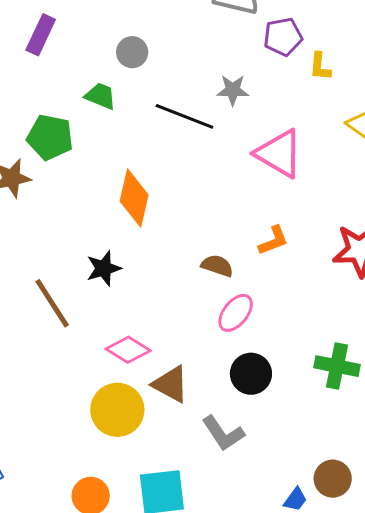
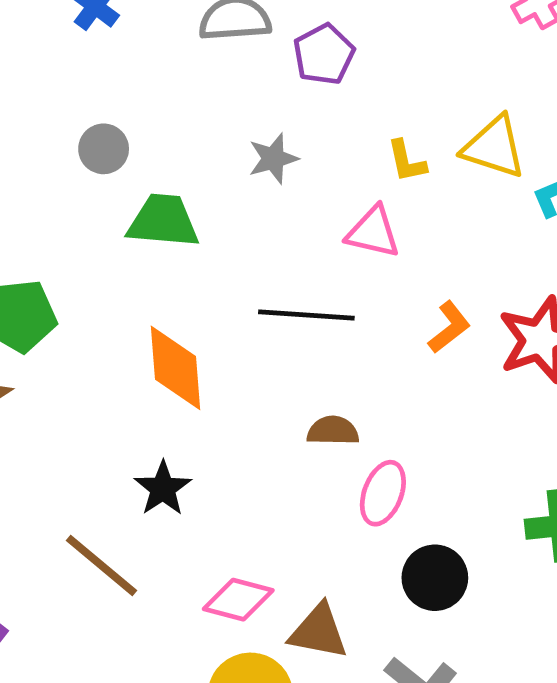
yellow L-shape: (320, 66) -> (407, 161), moved
green trapezoid: (100, 96) -> (163, 221), moved, size x1.4
black line: (184, 116) -> (306, 315), moved
pink triangle: (279, 153) -> (373, 232), size x0.7
orange L-shape: (273, 241) -> (449, 327), moved

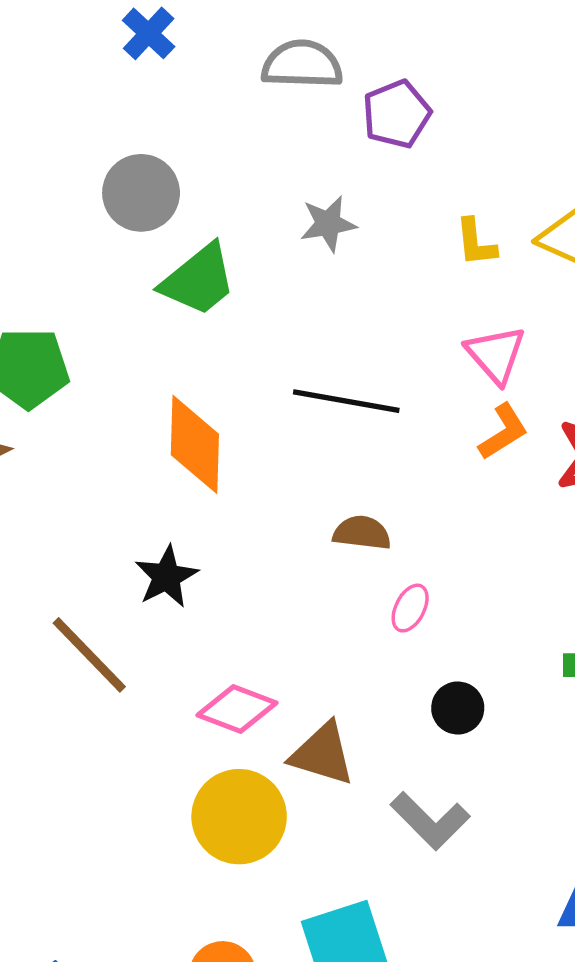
gray circle: (104, 149) -> (141, 193), size x1.4
green trapezoid: (163, 221) -> (199, 280), turned 130
pink triangle: (373, 232) -> (496, 354), moved, turned 30
pink ellipse: (383, 493) -> (410, 608), size x0.7
black circle: (435, 578) -> (458, 708), size x0.7

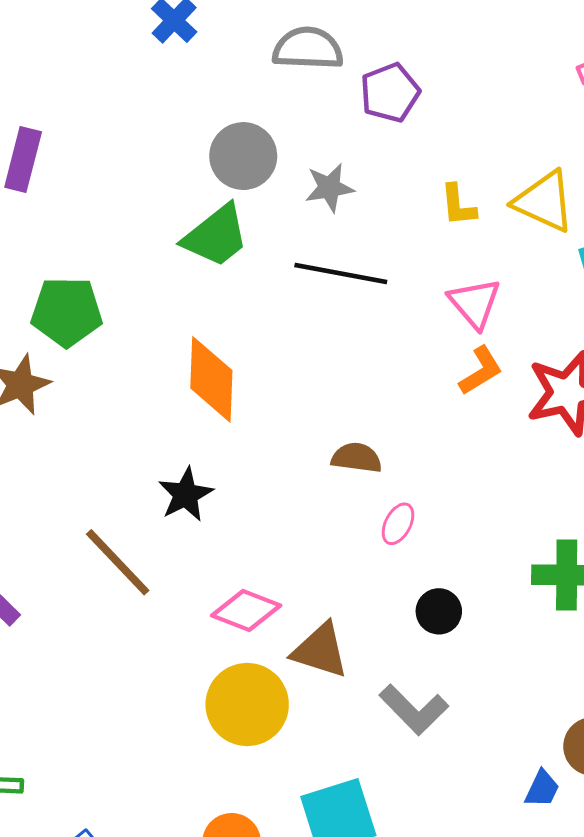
gray circle: (141, 193) -> (243, 156), moved
black line: (346, 401) -> (341, 274), moved

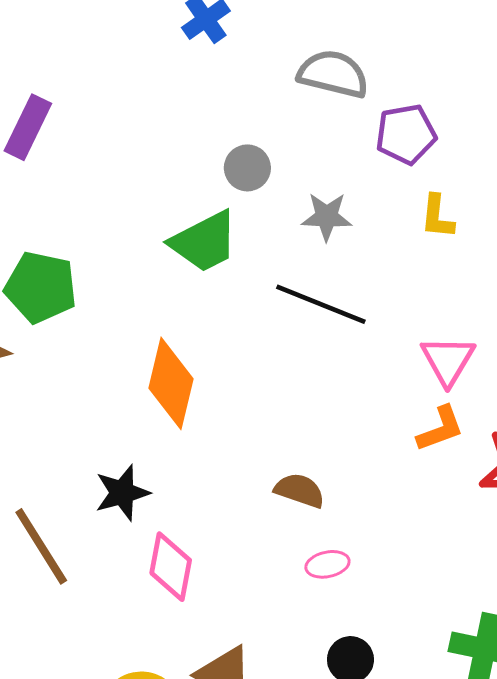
gray circle: (243, 156) -> (247, 168), size x0.7
yellow L-shape: (458, 205) -> (437, 217), moved
pink ellipse: (398, 524) -> (327, 564), turned 39
pink diamond: (246, 611) -> (171, 567), moved, turned 68

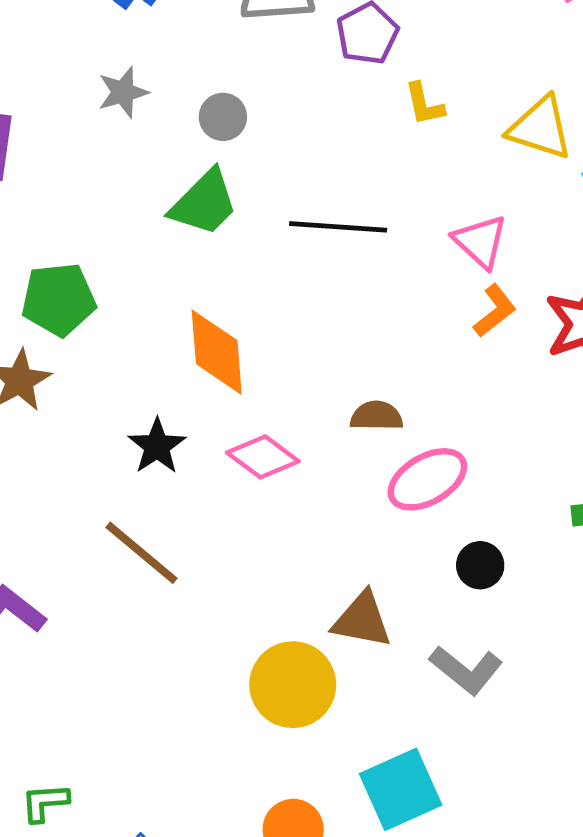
gray star: (327, 217) -> (123, 92), moved
black star: (122, 493) -> (157, 446), moved
pink ellipse: (327, 564) -> (427, 479), size x1.8
pink diamond: (171, 567) -> (263, 457), moved, turned -46

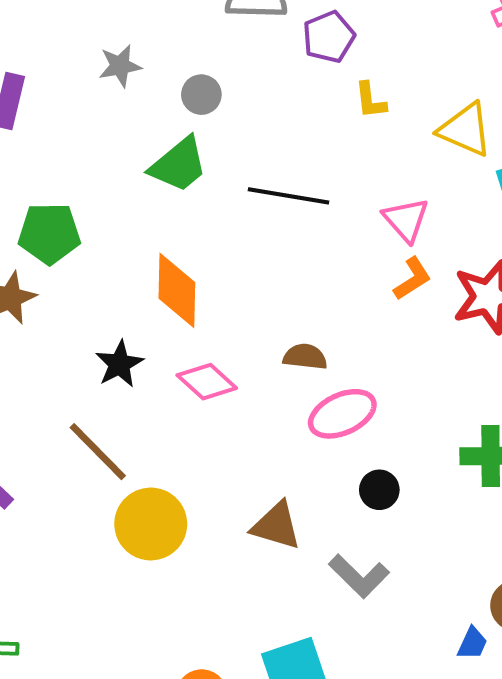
yellow circle: (293, 685) -> (151, 524), moved

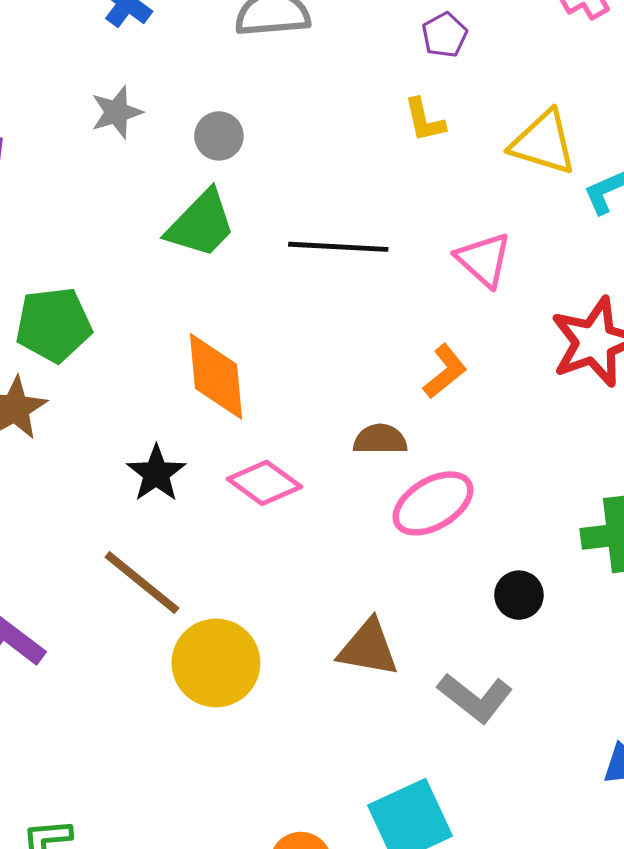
purple pentagon: (329, 37) -> (445, 35), moved, size x0.7
orange L-shape: (412, 279) -> (445, 371), moved
black circle: (379, 490) -> (519, 595), moved

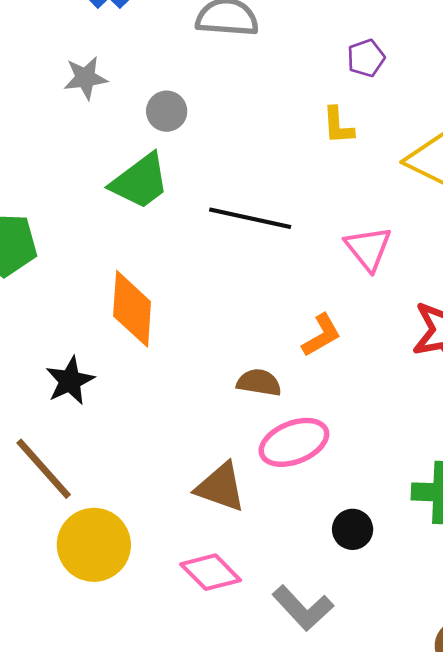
pink diamond: (264, 483) -> (211, 572), moved
brown triangle: (368, 648) -> (221, 487), moved

